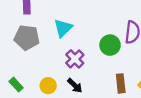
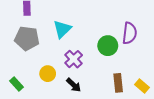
yellow circle: (48, 86) -> (48, 74), moved

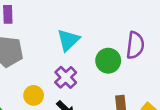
cyan triangle: (62, 29) -> (68, 40), moved

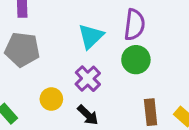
purple semicircle: (135, 45) -> (134, 25), moved

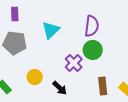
cyan triangle: (91, 36) -> (51, 30), moved
purple cross: (88, 79) -> (74, 63), moved

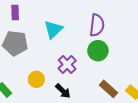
purple cross: (74, 63) -> (67, 64), moved
brown rectangle: (103, 86) -> (109, 89), turned -42

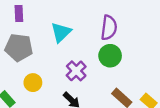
yellow circle: (36, 79) -> (33, 83), moved

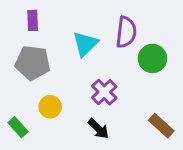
purple semicircle: (109, 28) -> (126, 32), moved
green circle: (110, 56) -> (152, 58), moved

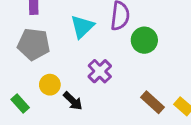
black arrow: (98, 129) -> (73, 101), moved

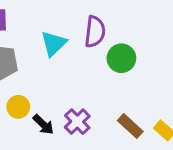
purple cross: (100, 71) -> (77, 122), moved

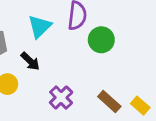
black arrow: (43, 125) -> (30, 61), moved

